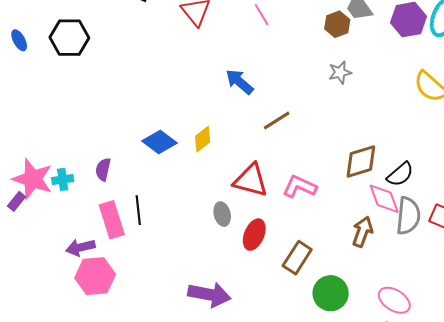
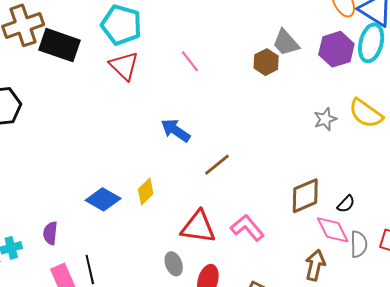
gray star: (340, 72) -> (325, 119), moved
black semicircle: (400, 174) -> (346, 204), size x0.7
pink L-shape: (300, 187) -> (247, 228), turned 32
gray semicircle: (408, 216) -> (359, 244), size x0.7

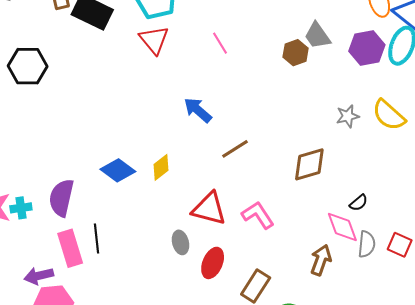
brown diamond: (305, 196) -> (309, 164), moved
purple semicircle: (50, 233) -> (61, 198), size x1.6

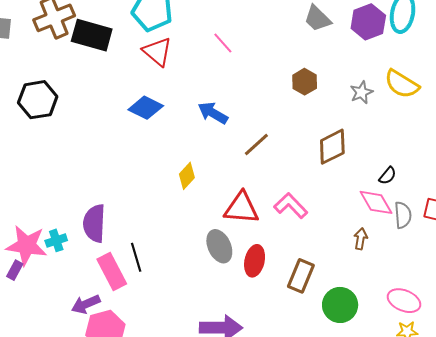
brown hexagon: (296, 53) -> (305, 82), moved
blue diamond: (118, 170) -> (146, 108), moved
gray ellipse: (181, 242) -> (219, 246), size x1.4
brown arrow: (321, 260) -> (361, 239), size x0.7

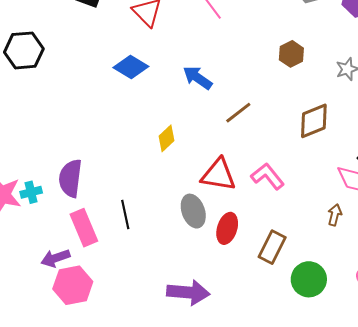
black line: (136, 257) -> (125, 215), moved

